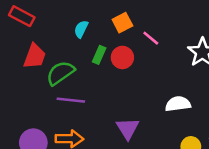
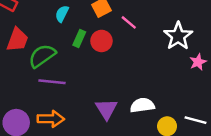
white semicircle: (178, 104) -> (142, 105), moved

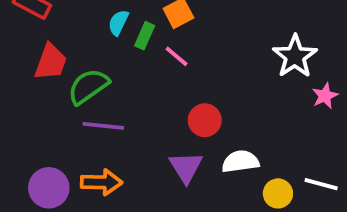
pink line: (129, 22) -> (177, 56), moved
green rectangle: (79, 38) -> (145, 36), moved
red circle: (101, 41) -> (205, 120), moved

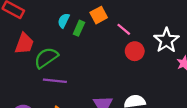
pink line: (177, 56) -> (124, 29), moved
red circle: (205, 120) -> (135, 51), moved

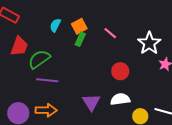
orange square: (99, 15) -> (79, 26), moved
green rectangle: (79, 28) -> (80, 39), moved
red circle: (135, 51) -> (120, 71), moved

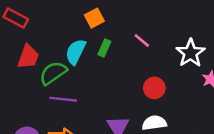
cyan semicircle: (55, 25) -> (76, 52), moved, size x1.5
orange square: (79, 26) -> (94, 18), moved

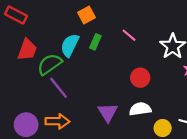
purple line: (63, 99) -> (59, 88), turned 45

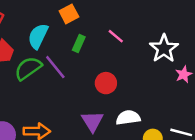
cyan semicircle: (70, 45) -> (38, 36), moved
red circle: (140, 78) -> (106, 83), moved
purple line: (59, 88) -> (55, 67), moved

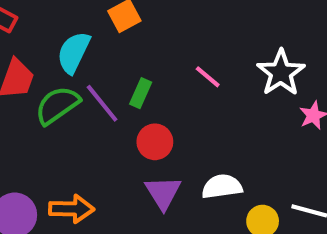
pink line: (116, 36) -> (208, 77), moved
green rectangle: (79, 44) -> (141, 93), moved
red circle: (106, 83) -> (155, 142), moved

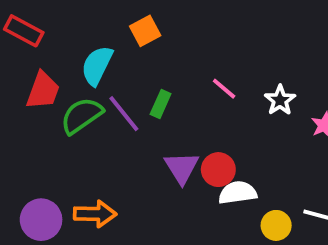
white star: (281, 73) -> (280, 100), moved, size x0.7
red circle: (155, 142) -> (218, 170), moved
purple triangle: (163, 193) -> (182, 168), moved

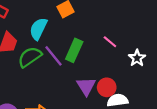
white star: (280, 100) -> (137, 58), moved
green rectangle: (161, 104) -> (74, 50), size x1.5

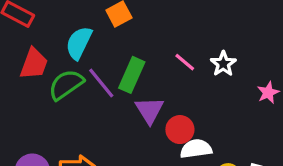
white star: (137, 58) -> (223, 64), moved
purple triangle: (86, 86) -> (149, 110), moved

